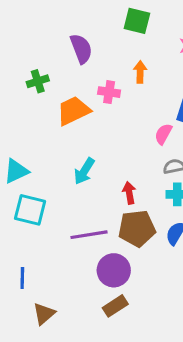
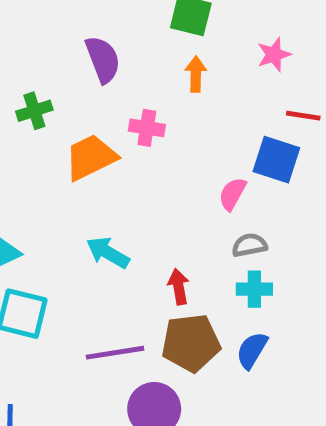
orange arrow: (140, 72) -> (196, 74), moved
cyan arrow: (84, 171) -> (108, 252), turned 88

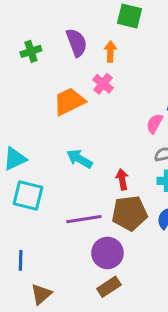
orange arrow: (196, 74) -> (110, 51), moved
green cross: (34, 111) -> (31, 51), moved
pink cross: (147, 128) -> (103, 84), turned 30

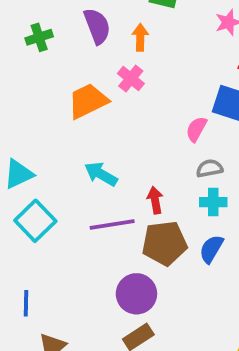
cyan square: (28, 196) -> (35, 221), turned 32
purple line: (84, 219) -> (112, 225), moved

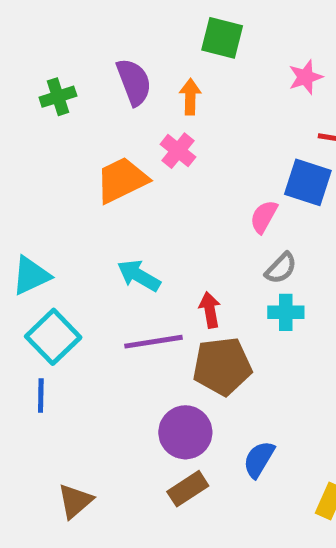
gray semicircle: (209, 168) -> (281, 268), turned 145
blue semicircle: (211, 249) -> (259, 459), moved
blue line: (26, 303) -> (41, 396), moved

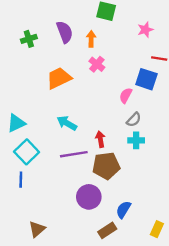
pink cross: (178, 151) -> (97, 64), moved
brown rectangle: (188, 489) -> (107, 230), moved

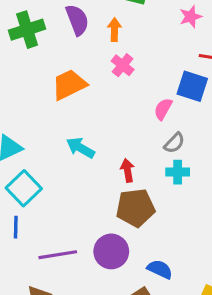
green cross: (29, 39) -> (27, 30), size x1.5
purple line: (74, 154) -> (58, 255), moved
blue semicircle: (123, 210) -> (160, 269), turned 84

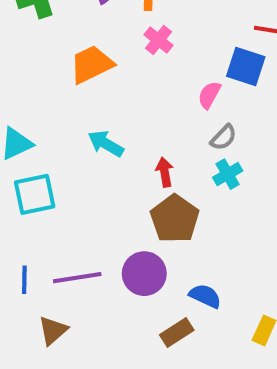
cyan cross: (178, 172) -> (228, 174), turned -30
cyan square: (24, 188) -> (35, 194), turned 32
brown pentagon: (136, 208) -> (175, 219), turned -30
blue line: (16, 227) -> (24, 280), moved

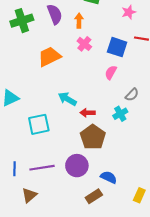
blue square: (246, 66) -> (117, 47), moved
gray semicircle: (223, 138) -> (132, 95), moved
cyan arrow: (106, 144) -> (67, 99), moved
red arrow: (165, 172) -> (87, 113), turned -80
cyan square: (35, 194) -> (39, 124), moved

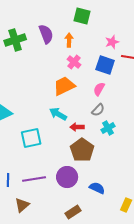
pink star: (129, 12) -> (112, 42), moved
orange trapezoid: (49, 57) -> (64, 86), moved
gray semicircle: (132, 95) -> (98, 110), moved
brown rectangle: (94, 196) -> (73, 212), moved

